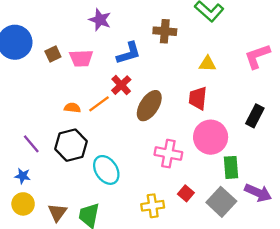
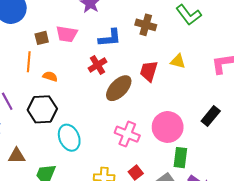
brown square: (53, 54) -> (42, 38), moved
red trapezoid: (198, 98) -> (149, 71), moved
orange line: (99, 104) -> (29, 62), moved, turned -60
brown triangle: (57, 212) -> (17, 156), moved, turned 42

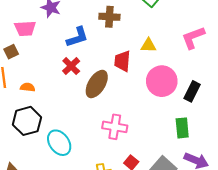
pink trapezoid: (67, 34) -> (25, 28), moved
pink circle: (168, 127) -> (162, 81), moved
green rectangle: (180, 158) -> (182, 128), moved

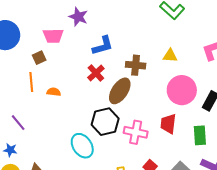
brown cross: (109, 17) -> (136, 65), moved
red trapezoid: (122, 61) -> (168, 124), moved
black hexagon: (27, 121) -> (105, 122), moved

